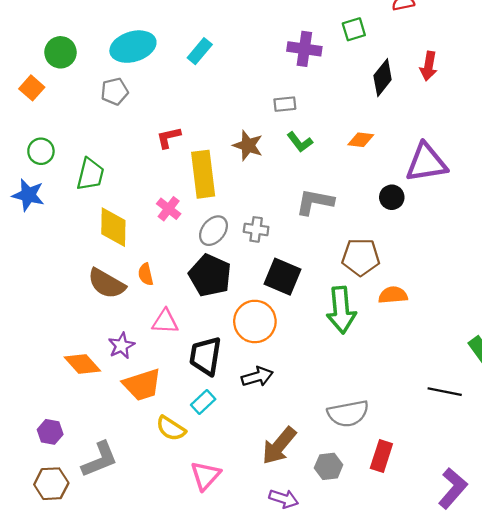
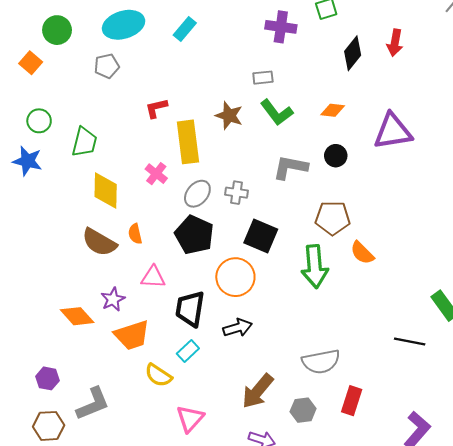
green L-shape: (300, 142) -> (277, 112), size x1.4
black circle: (392, 197) -> (336, 156), moved
orange semicircle: (393, 295) -> (362, 253), turned -130

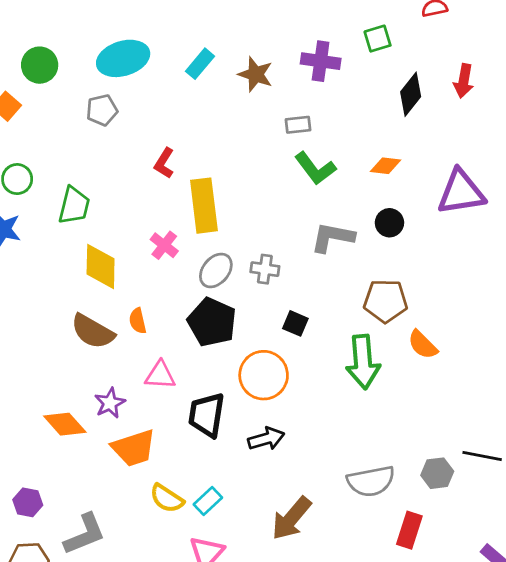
red L-shape: (156, 108) -> (164, 163), turned -45
brown star: (229, 116) -> (256, 74), moved
black square: (261, 236) -> (295, 323), size x0.6
cyan rectangle: (188, 351) -> (208, 501), moved
gray hexagon: (303, 410) -> (437, 473), moved

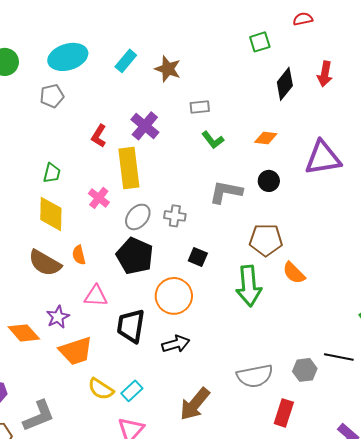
purple cross: (321, 61) -> (145, 126), moved, turned 32
green L-shape: (315, 168) -> (213, 140), size x0.7
green trapezoid: (74, 206) -> (52, 173), moved, size x0.7

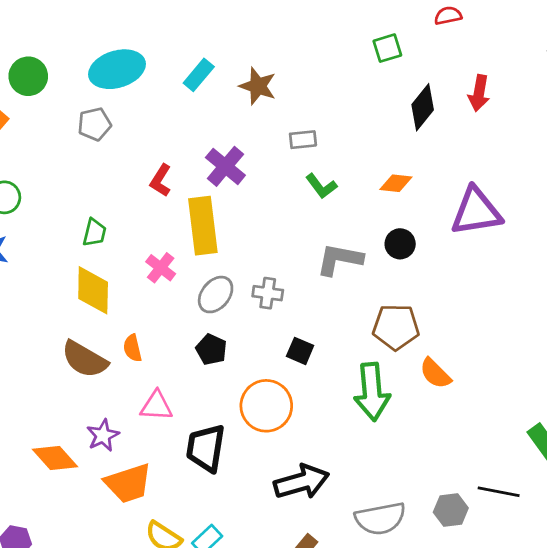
black pentagon: (135, 256) -> (211, 349), size x0.6
black arrow: (176, 344) -> (302, 482), moved, size x1.4

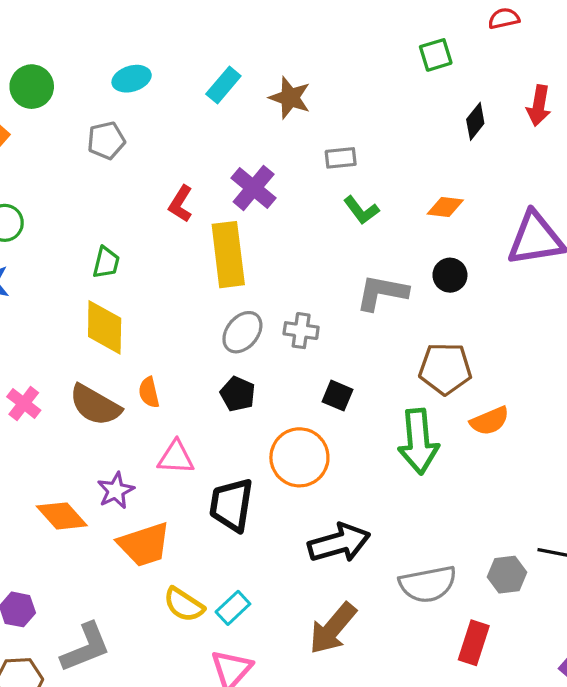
cyan ellipse: (117, 69) -> (132, 79), size x0.6
black diamond: (423, 107) -> (475, 121), size x0.7
pink cross: (161, 268) -> (24, 403), moved
orange semicircle: (435, 373) -> (490, 421), turned -68

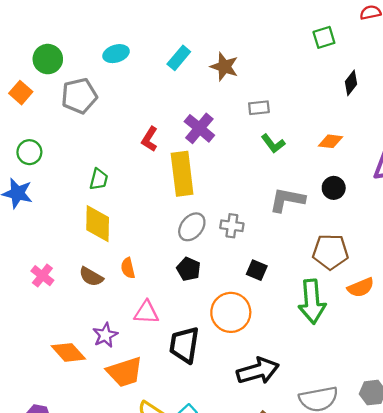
gray pentagon: (106, 140) -> (79, 96), moved, size x1.4
brown semicircle: (95, 405) -> (91, 277), size x0.7

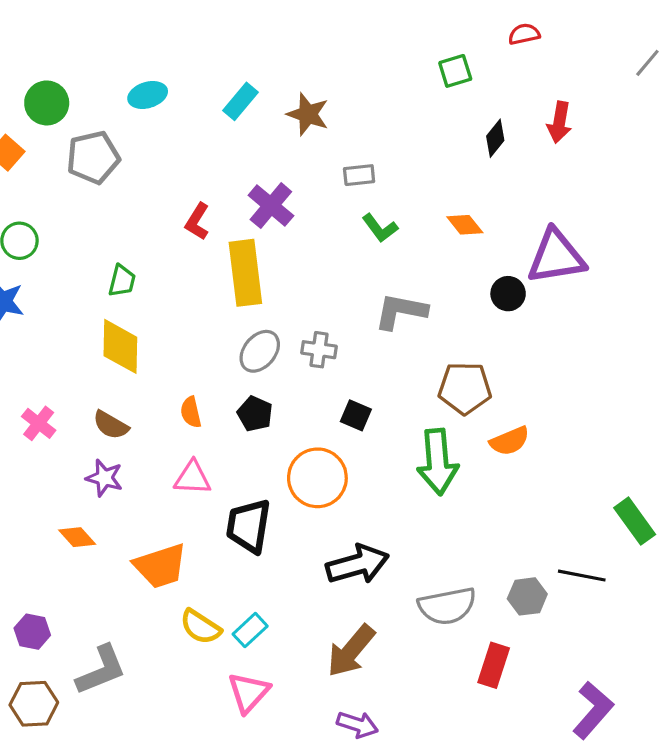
orange diamond: (330, 141) -> (465, 225), turned 45
black circle: (334, 188) -> (508, 294), moved
orange semicircle: (128, 268) -> (191, 412), moved
purple star: (105, 335) -> (104, 478), moved, turned -30
orange diamond: (68, 352) -> (77, 537), size x0.7

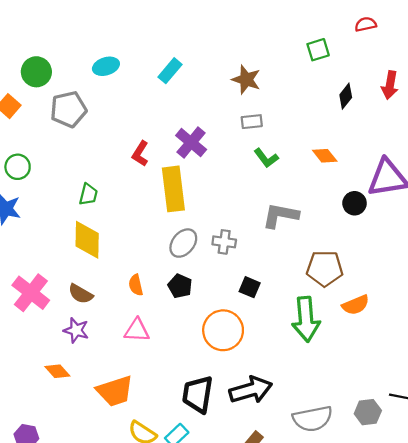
brown star: (308, 114) -> (246, 80), moved
pink cross: (39, 423) -> (31, 293), size x1.6
black trapezoid: (249, 526) -> (198, 394), moved

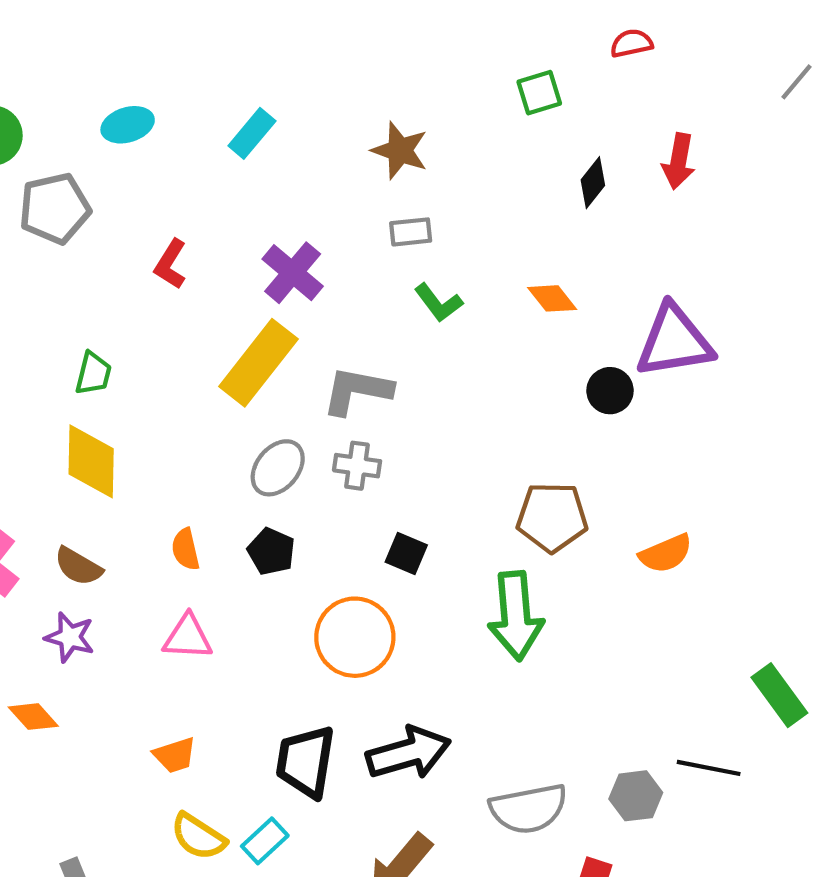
red L-shape: (140, 154) -> (170, 264), moved
yellow rectangle: (173, 189) -> (258, 363), turned 45
gray L-shape: (281, 215) -> (357, 391), moved
orange semicircle: (356, 305) -> (666, 554), moved
orange trapezoid: (115, 391) -> (175, 755), moved, size x0.6

